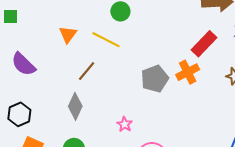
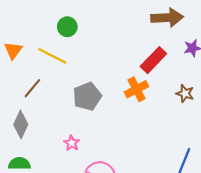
gray pentagon: (155, 79) -> (87, 96), moved

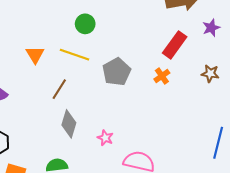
orange cross: (136, 89) -> (162, 76), size x0.7
gray pentagon: (87, 96) -> (117, 72), moved
gray diamond: (21, 124) -> (69, 124), moved

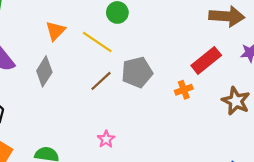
brown star: (210, 74) -> (236, 101), size x1.4
brown line: (59, 89) -> (101, 81), moved
gray diamond: (69, 124) -> (44, 71), moved

